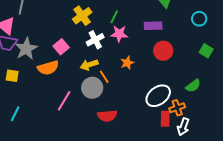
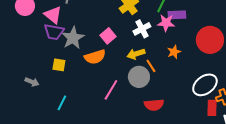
purple rectangle: (153, 26) -> (177, 15), moved
red circle: (163, 51) -> (210, 40), size x1.4

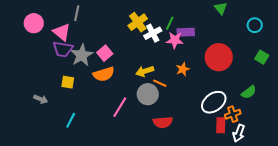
white cross: (142, 29) -> (153, 33), moved
pink square: (108, 36) -> (105, 53), moved
orange line: (151, 66) -> (160, 83), turned -32

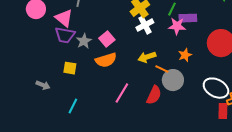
white cross: (153, 33) -> (145, 25), moved
gray star: (82, 55) -> (84, 41), size x0.7
gray circle: (148, 94) -> (173, 80), moved
white ellipse: (214, 102) -> (216, 88), turned 65
red semicircle: (163, 122) -> (154, 95), moved, turned -60

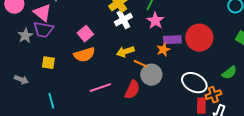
purple rectangle: (188, 18) -> (172, 40), moved
pink star: (177, 26) -> (155, 21), turned 30
gray star: (84, 41) -> (25, 36), moved
pink line: (122, 93) -> (100, 88), turned 40
cyan line: (73, 106) -> (51, 101), turned -42

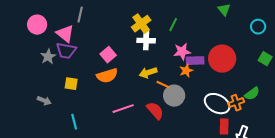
white cross: (123, 20) -> (146, 41), turned 30
pink star: (155, 21) -> (182, 52), moved, turned 30
red semicircle: (132, 90) -> (155, 111), turned -66
orange cross: (213, 95) -> (236, 103), moved

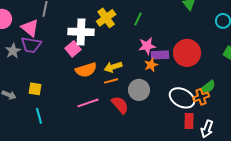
white cross: (146, 41) -> (81, 32), moved, size x1.4
orange semicircle: (107, 76) -> (86, 70), moved
yellow square: (71, 84) -> (35, 89), moved
orange line: (163, 85) -> (111, 81), moved, turned -40
green semicircle: (252, 94) -> (208, 87), moved

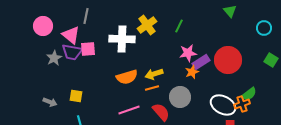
pink square: (73, 49) -> (88, 49), moved, turned 35
purple rectangle: (160, 55) -> (201, 62), turned -30

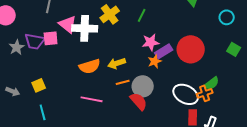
pink triangle: (71, 35) -> (68, 24), moved
orange line: (152, 88) -> (123, 82), moved
yellow square: (76, 96) -> (39, 85), turned -32
pink line: (129, 110) -> (92, 99), turned 30
red semicircle: (161, 112) -> (139, 101), moved

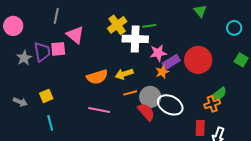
green line: (142, 15) -> (149, 26), turned 56
white cross: (85, 28) -> (135, 39), moved
purple trapezoid: (35, 41) -> (42, 52), turned -110
white ellipse: (186, 94) -> (170, 105), moved

